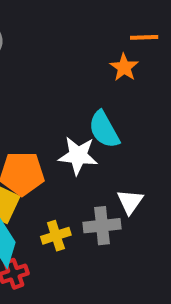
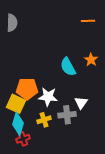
orange star: (124, 67) -> (91, 60), moved
white star: (78, 156) -> (48, 97), moved

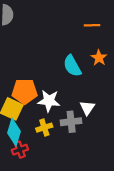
orange line: (88, 21) -> (92, 25), moved

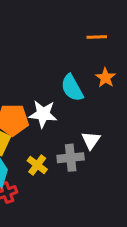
white star: (49, 101) -> (43, 114), moved
yellow cross: (44, 128) -> (37, 165), turned -35

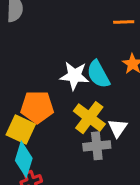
white star: (43, 114) -> (74, 76), moved
yellow cross: (37, 165) -> (89, 118), moved, size x1.5

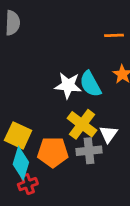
orange pentagon: (37, 107) -> (53, 152), moved

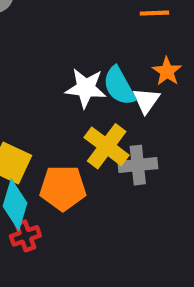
white triangle: (108, 134) -> (146, 101), moved
gray cross: (89, 151) -> (138, 165), moved

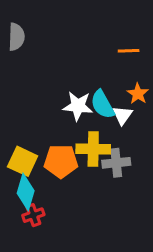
yellow cross: (107, 146) -> (93, 149), turned -36
orange pentagon: (63, 188) -> (61, 161), moved

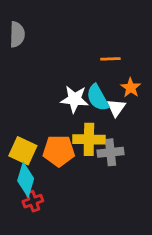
orange line: (129, 51) -> (110, 59), moved

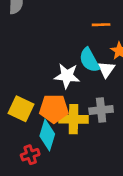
white star: (75, 99) -> (67, 76), moved
yellow cross: (89, 139) -> (74, 119), moved
cyan diamond: (26, 180) -> (47, 135), moved

